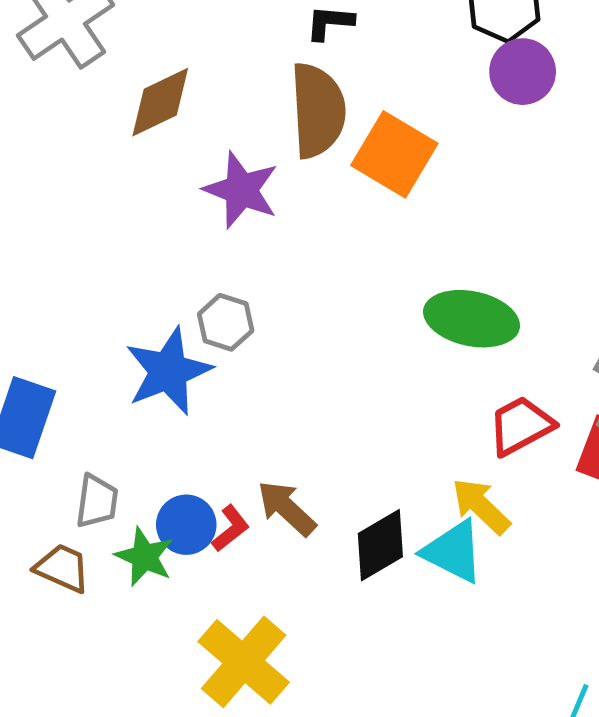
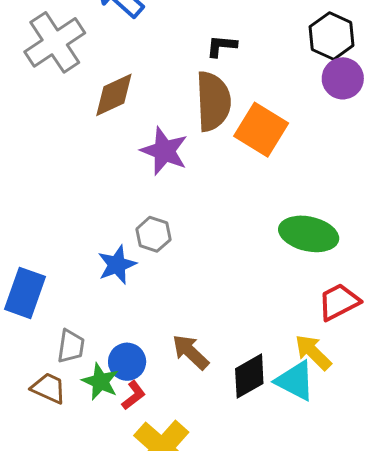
blue star: (168, 371) -> (117, 265), size x0.7
red L-shape: (231, 528) -> (134, 395), moved

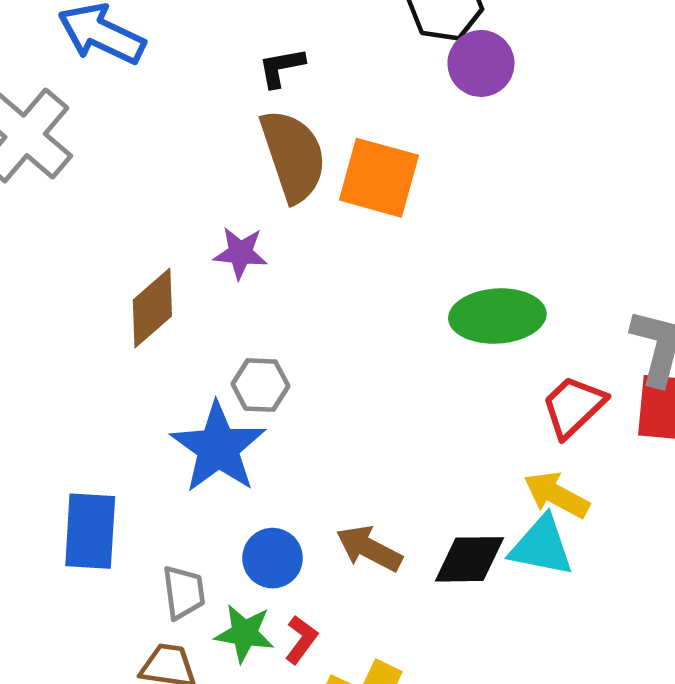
brown diamond: (114, 95) -> (152, 308), moved
purple star: (164, 151) -> (240, 253), size x0.7
blue star: (117, 265) -> (218, 448), size x1.5
blue circle: (127, 362) -> (273, 558), moved
black diamond: (249, 376) -> (469, 559), turned 45

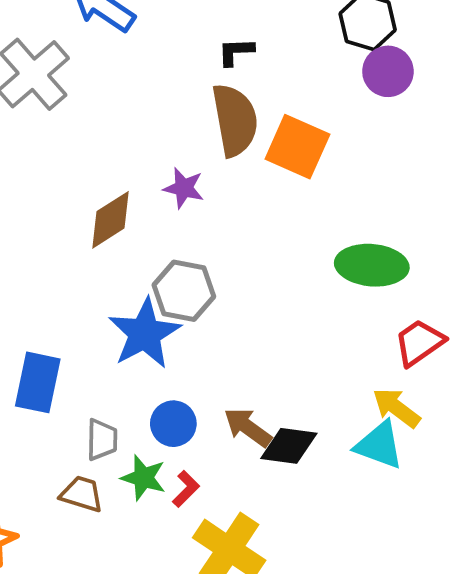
gray hexagon: (260, 385) -> (184, 291), size x1.4
black diamond: (469, 559) -> (289, 446), moved

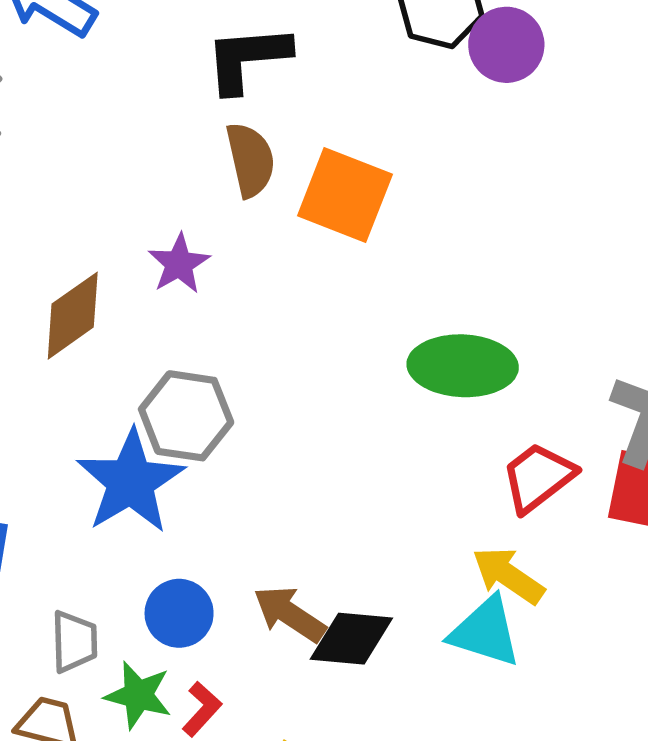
black L-shape: (236, 52) -> (248, 58), size x1.6
purple circle: (388, 71) -> (506, 45), moved
brown semicircle: (235, 120) -> (250, 160), size x0.7
purple star: (184, 188) -> (179, 264), turned 30

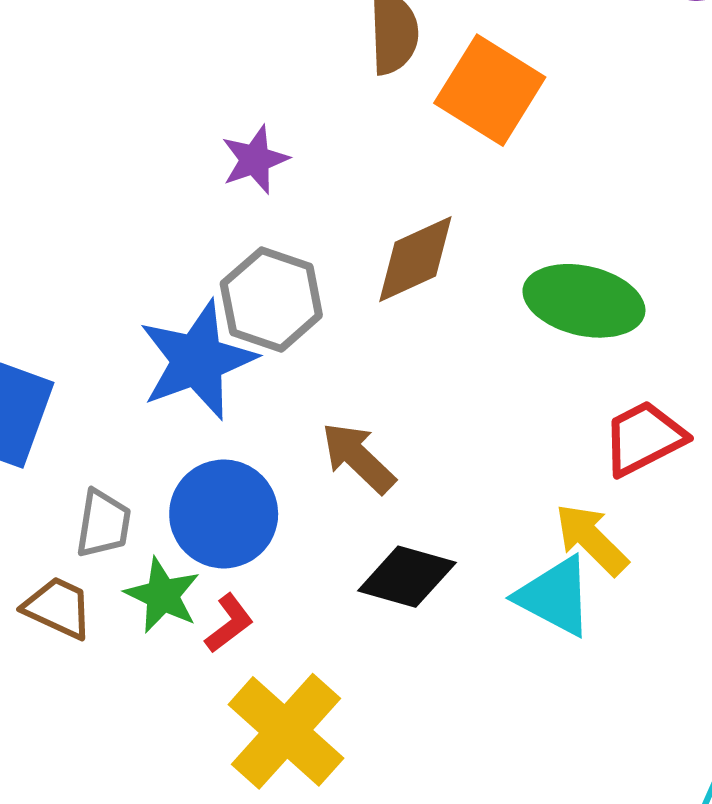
purple star: (179, 264) -> (255, 160), moved
brown diamond: (73, 316) -> (415, 259), moved
blue circle: (179, 613) -> (224, 514), size x1.4
brown arrow: (290, 614) -> (358, 458), moved

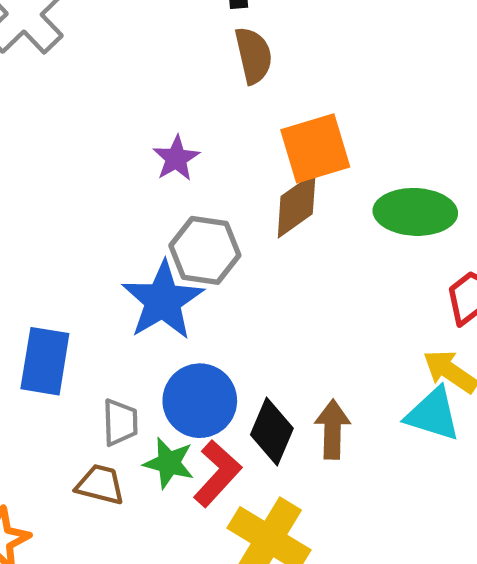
orange square: (490, 90) -> (315, 148), moved, turned -38
brown arrow: (358, 458) -> (332, 429), moved, turned 58
black diamond: (407, 577) -> (272, 431), moved, turned -72
red L-shape: (229, 623) -> (217, 473), size x1.6

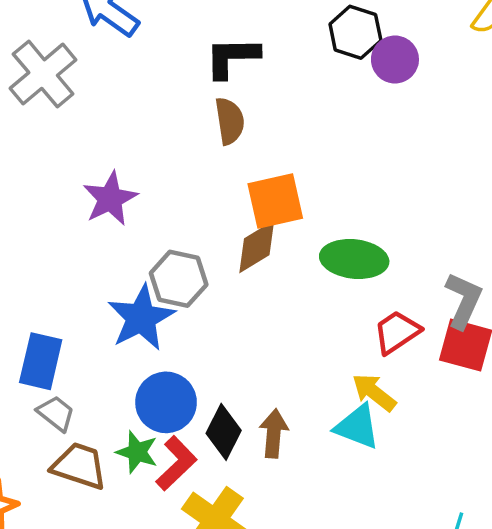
purple star: (176, 158) -> (110, 199), moved, size x1.4
gray trapezoid: (120, 422) -> (56, 413), moved, turned -54
brown trapezoid: (100, 485) -> (79, 466), size x1.4

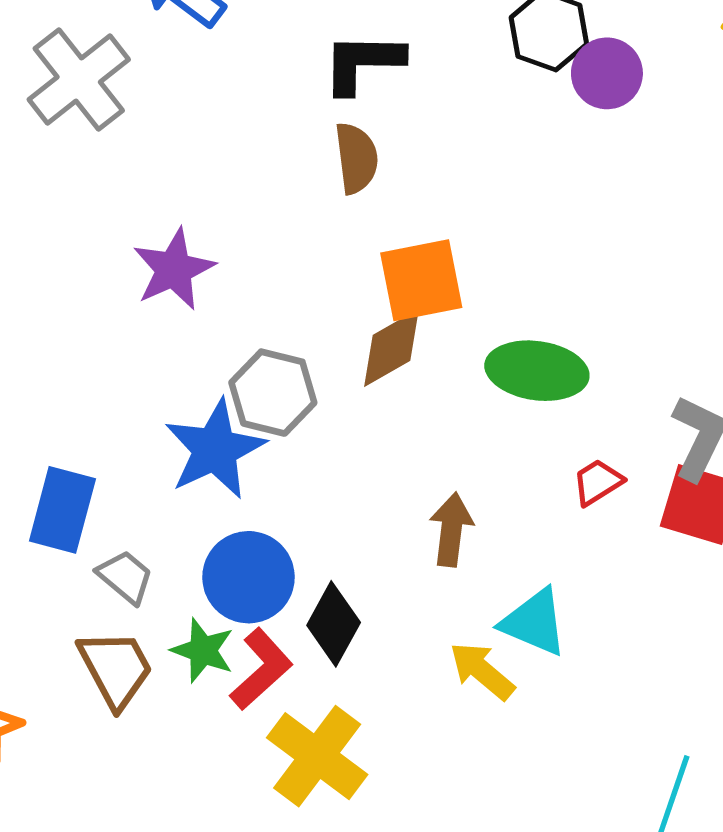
red trapezoid: (397, 332) -> (598, 482), size x0.7
yellow arrow: (374, 392) -> (482, 671), moved
gray trapezoid: (56, 413) -> (125, 577), moved
brown arrow: (274, 433) -> (451, 529), moved
brown trapezoid: (79, 466) -> (116, 669), turned 42

